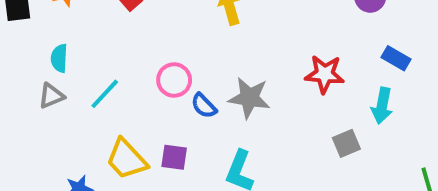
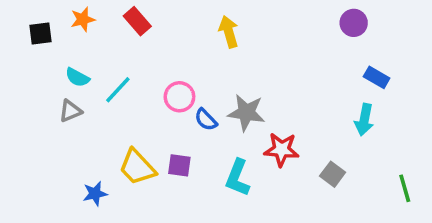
cyan semicircle: (59, 58) -> (77, 77), turned -65
red star: (325, 74) -> (282, 150), moved
cyan line: (105, 94) -> (118, 90), moved
gray square: (346, 143) -> (333, 174), moved, turned -30

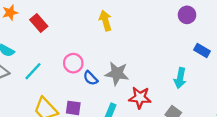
red rectangle: (137, 21) -> (39, 23), moved
cyan line: (118, 90) -> (33, 71), moved
cyan arrow: (364, 120) -> (180, 78), moved

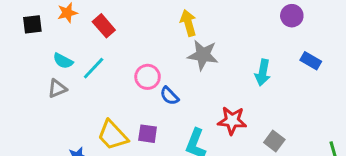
cyan line: (33, 71) -> (94, 68), moved
gray star: (117, 73) -> (203, 55), moved
cyan arrow: (180, 78) -> (263, 72), moved

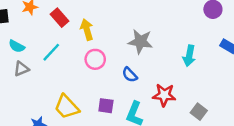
yellow arrow: (188, 23) -> (87, 30), moved
cyan semicircle: (63, 61) -> (17, 46), moved
blue semicircle: (169, 96) -> (130, 75), moved
purple square: (148, 134) -> (106, 106), moved

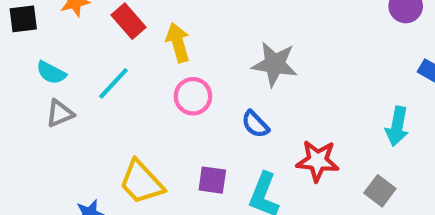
cyan arrow: (189, 56) -> (397, 126), moved

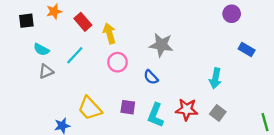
cyan arrow: (397, 126) -> (215, 78), moved
red star: (318, 161) -> (187, 109), moved

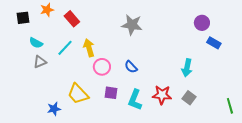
purple circle: (232, 14) -> (202, 23), moved
yellow arrow: (109, 33) -> (89, 48), moved
gray star: (161, 45) -> (132, 25), moved
pink circle: (117, 62) -> (102, 67), moved

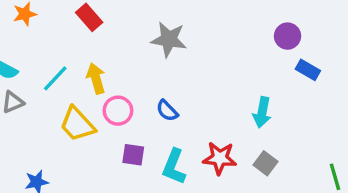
red rectangle: (72, 19) -> (89, 17), moved
yellow trapezoid: (78, 94) -> (77, 124), moved

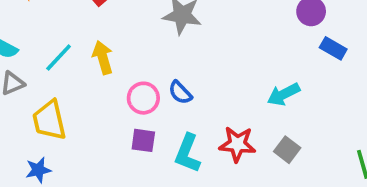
pink circle: (118, 111) -> (143, 98), moved
cyan arrow: (262, 112) -> (283, 94), turned 52
yellow trapezoid: (77, 124) -> (49, 120), moved, turned 30

